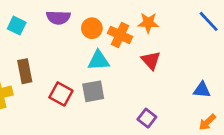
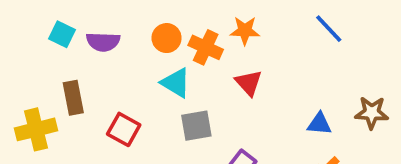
purple semicircle: (58, 17) -> (103, 42), moved
cyan triangle: (99, 60) -> (176, 83), turned 35
gray square: (93, 91) -> (196, 126), moved

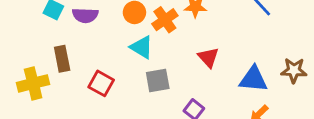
orange cross: (206, 47) -> (165, 20), turned 30
red triangle: (249, 83) -> (208, 57), moved
blue triangle: (319, 124) -> (253, 79), size x1.5

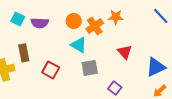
blue triangle: (253, 79) -> (156, 67), turned -30

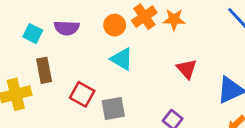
cyan square: (18, 19) -> (33, 34), moved
orange cross: (95, 26) -> (144, 17), moved
gray square: (90, 68) -> (113, 108), moved

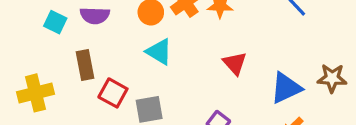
brown rectangle: (44, 70) -> (85, 65), moved

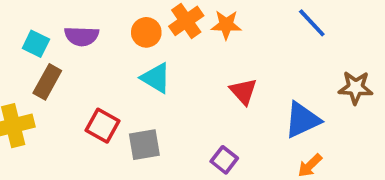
brown rectangle: (85, 65) -> (47, 82), moved, turned 40
brown star: (332, 78) -> (356, 88), moved

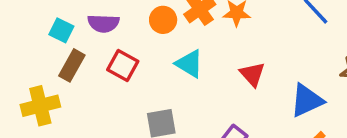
cyan triangle: (156, 78) -> (189, 64), moved
red square: (103, 126) -> (123, 65), moved

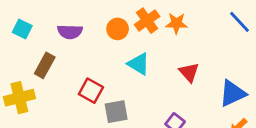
cyan square: (61, 30) -> (22, 29), moved
red square: (123, 65) -> (91, 91), moved

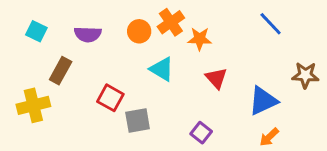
orange star: (176, 23) -> (200, 39), moved

